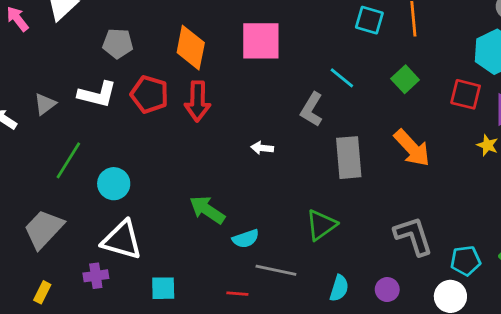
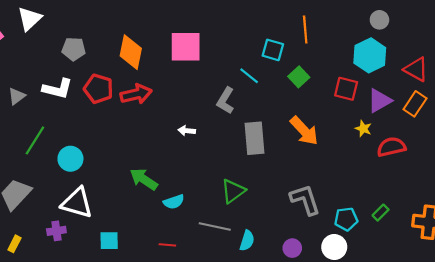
cyan square: (369, 20) -> (273, 50), moved
red arrow: (198, 101) -> (136, 94), turned -104
gray line: (276, 270) -> (215, 227), moved
purple circle: (387, 290) -> (292, 248), moved

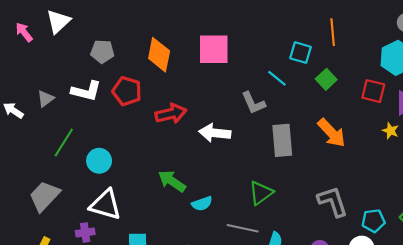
red arrow: (136, 94) -> (171, 114), moved
gray L-shape: (225, 101) -> (253, 103), turned -55
white arrow: (187, 131) -> (215, 133), size x1.8

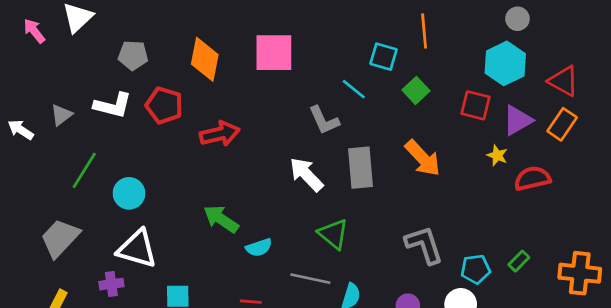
white arrow: (215, 133) -> (306, 174), moved, turned 40
green triangle: (261, 193) -> (333, 234), turned -45

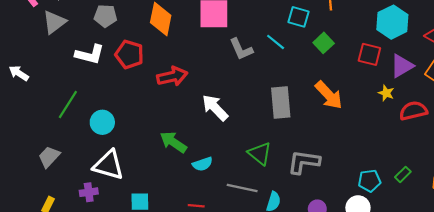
gray triangle: (61, 115) -> (54, 22), moved, size x1.4
gray L-shape: (324, 120) -> (241, 49), moved
white arrow: (306, 174) -> (215, 108), moved
gray trapezoid: (60, 238) -> (49, 157), size x0.7
gray L-shape: (424, 245) -> (304, 162), moved, turned -64

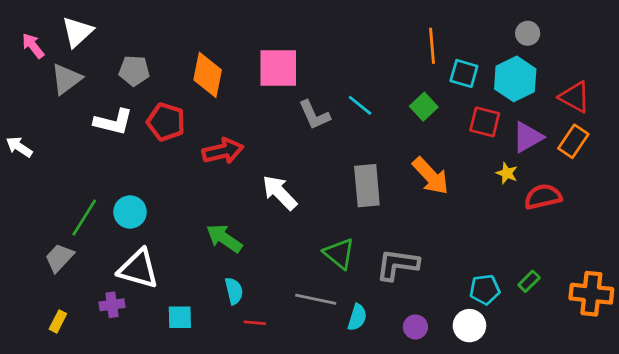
cyan square: (299, 17) -> (464, 73), moved
green line: (68, 105) -> (84, 218), moved
cyan semicircle: (202, 164) -> (234, 291), moved, turned -84

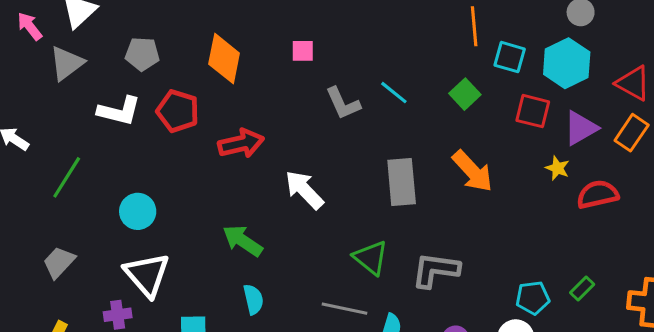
pink square: (278, 68) -> (303, 51), size x0.5
green line: (84, 218) -> (67, 177), moved
white triangle: (138, 269) -> (147, 275), turned 33

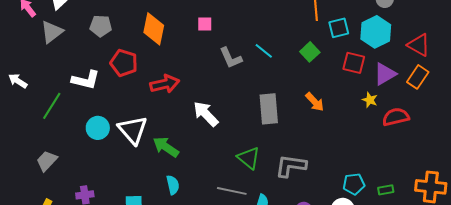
cyan square: (510, 57) -> (339, 28), turned -30
white L-shape: (119, 111) -> (86, 80), moved
orange arrow: (473, 171) -> (315, 102), size x0.7
white triangle: (147, 275) -> (133, 130), moved
green rectangle: (582, 289) -> (386, 190), moved, turned 35

